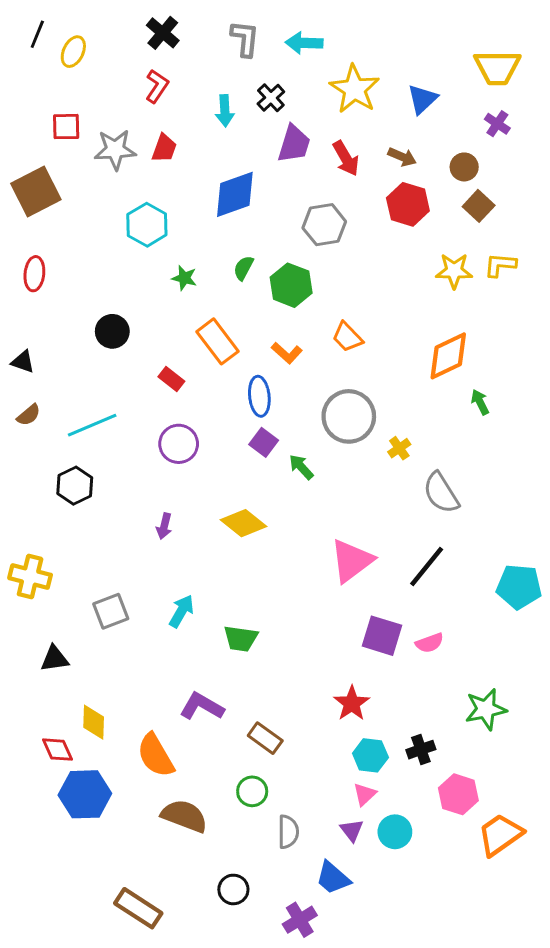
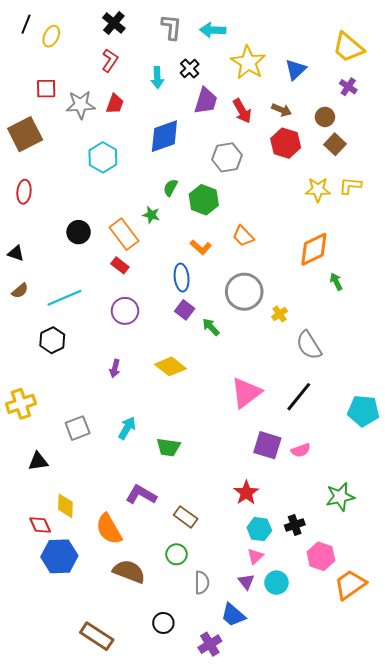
yellow trapezoid: (497, 67) -> (348, 47), turned 40
green star: (184, 278) -> (151, 215), moved
orange rectangle: (218, 341) -> (124, 234), moved
yellow cross: (30, 577) -> (21, 404), turned -32

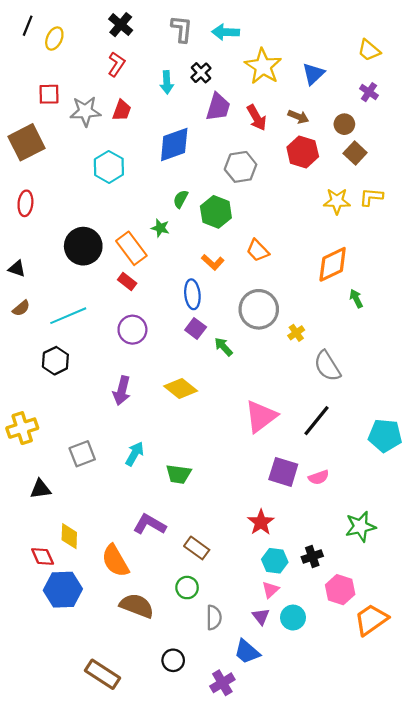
yellow trapezoid: (348, 47) -> (369, 50), size x0.7
black circle: (79, 232) -> (83, 246), size x1.5
purple arrow: (115, 368) -> (122, 391), size x1.5

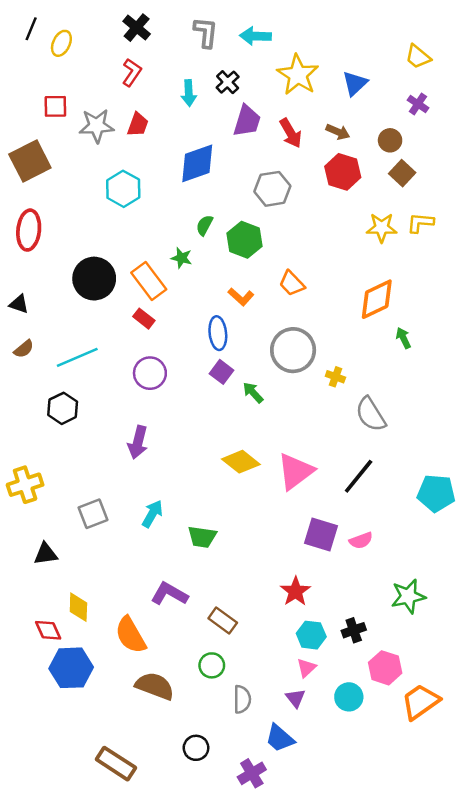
red ellipse: (25, 203) -> (29, 230), size x1.4
yellow cross: (296, 333) -> (335, 377), turned -35
yellow diamond: (181, 388) -> (241, 462), moved
cyan circle: (293, 618) -> (349, 697), moved

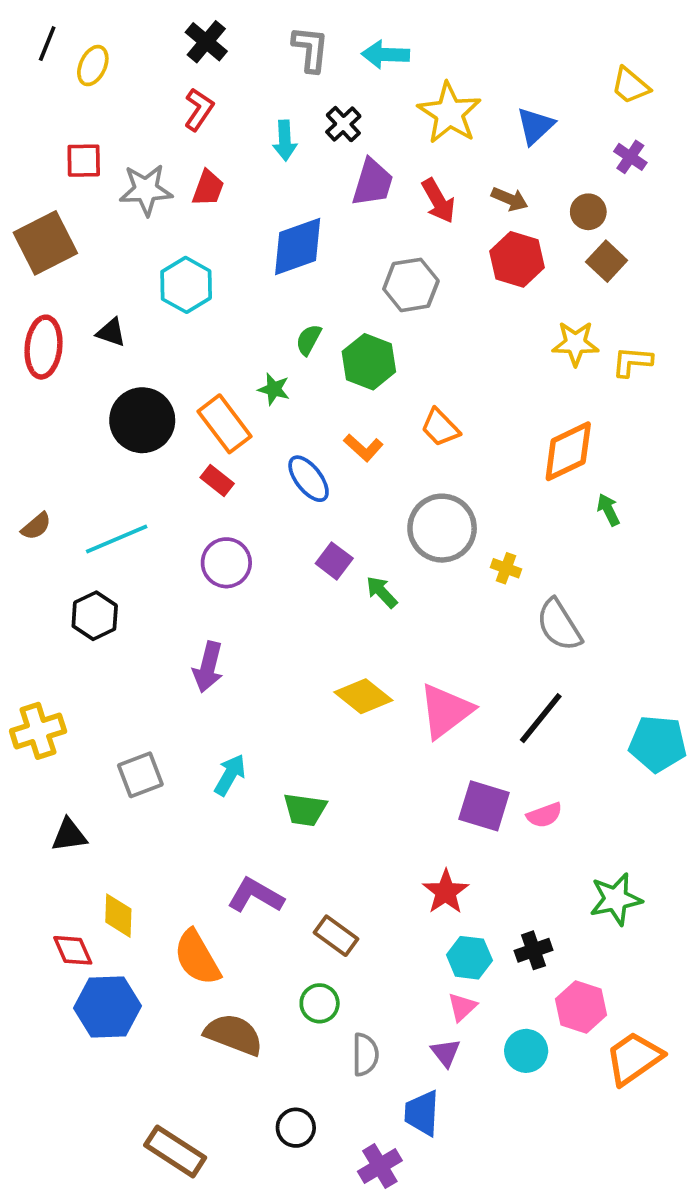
yellow L-shape: (420, 223) -> (632, 362), moved
black triangle: (19, 304) -> (111, 332), moved
blue ellipse: (218, 333) -> (309, 479), moved, turned -32
blue trapezoid: (280, 738) -> (422, 1113), turned 52

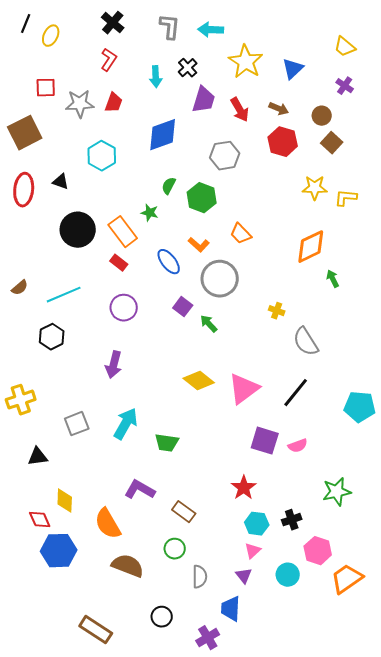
gray circle: (442, 528) -> (220, 279), moved
cyan arrow: (230, 775) -> (126, 424), size x1.4

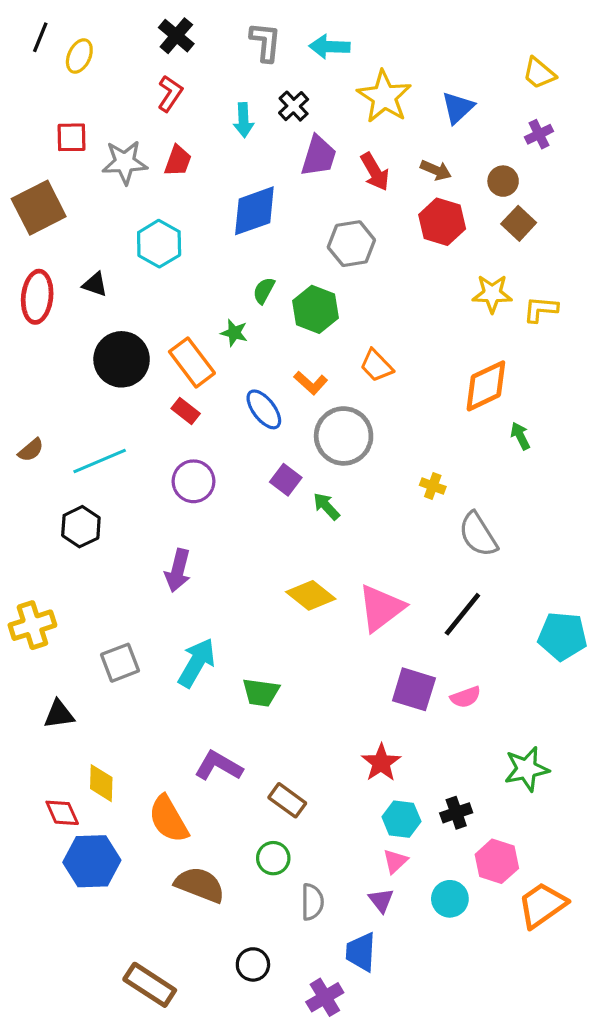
purple cross: (345, 86) -> (539, 134), turned 30

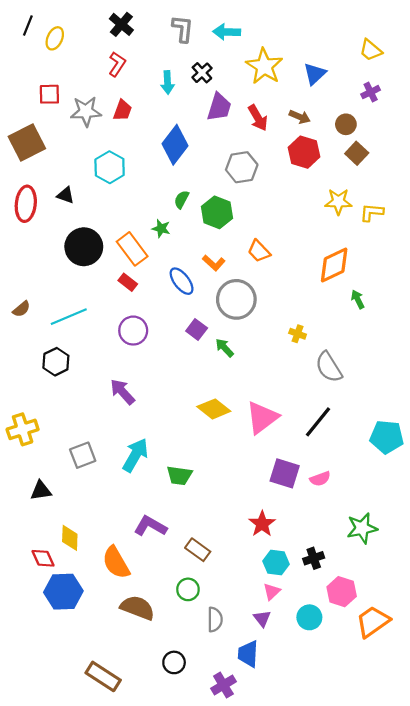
blue diamond: (254, 211) -> (175, 145), turned -33
purple arrow: (178, 570) -> (122, 392), turned 124

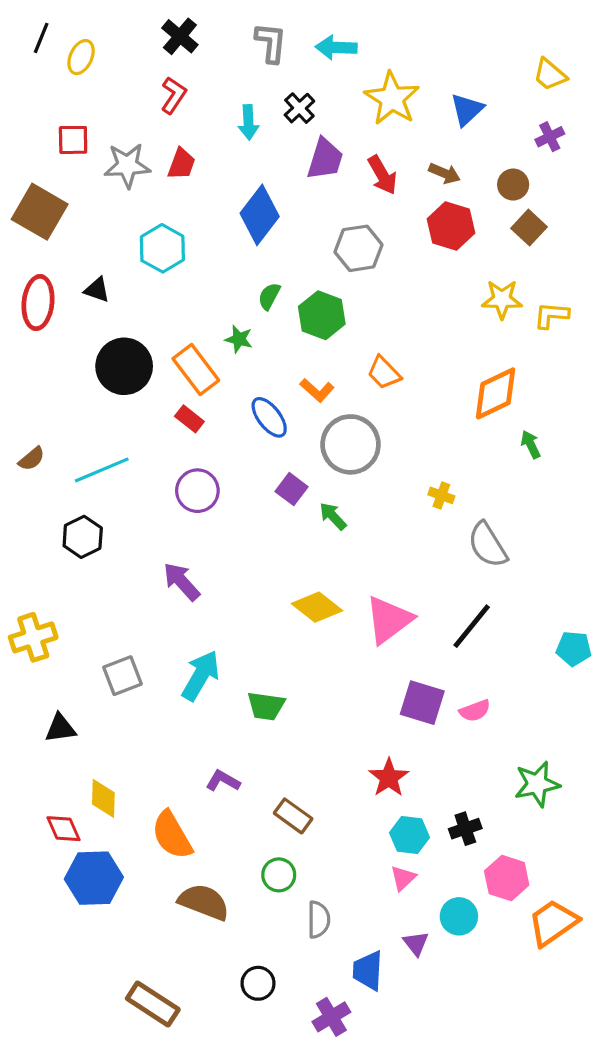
brown square: (27, 143) -> (40, 212), turned -33
cyan pentagon: (387, 437) -> (574, 648), size x0.7
purple L-shape: (150, 526) -> (223, 781), size x0.7
purple triangle: (262, 618) -> (416, 943), moved

